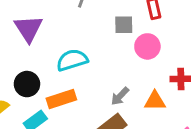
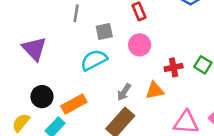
gray square: (124, 25) -> (104, 32), moved
cyan semicircle: (72, 60) -> (94, 60), moved

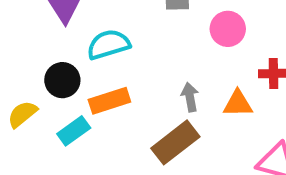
cyan semicircle: (94, 60) -> (108, 44), moved
gray arrow: (124, 92) -> (190, 97), turned 126

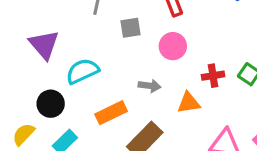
gray arrow: (190, 97) -> (150, 86), moved, turned 115
orange rectangle: (109, 101) -> (111, 113), moved

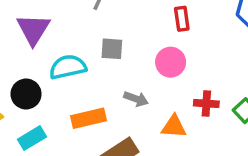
gray square: (130, 28) -> (112, 49), moved

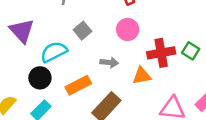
gray square: (112, 49) -> (83, 31), turned -30
black circle: (26, 94) -> (40, 78), moved
red cross: (206, 103) -> (161, 53), size x1.5

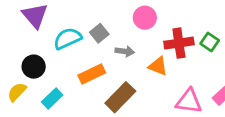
gray square: (83, 31) -> (99, 33), moved
orange triangle: (142, 76) -> (158, 66), turned 30
black circle: (40, 78) -> (34, 67), moved

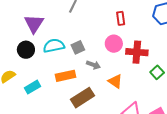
red cross: (179, 43) -> (137, 52), moved
black circle: (34, 67) -> (26, 50), moved

